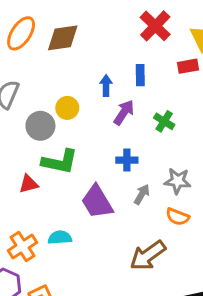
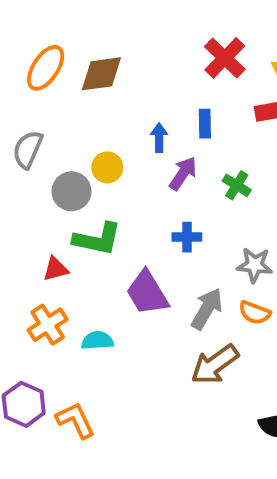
gray arrow: (142, 194) -> (207, 309), moved, size x1.5
orange cross: (23, 247) -> (48, 325), moved

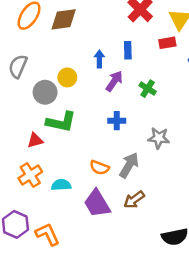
purple trapezoid: (147, 293) -> (97, 203), moved
orange semicircle: (255, 313) -> (99, 168), moved
brown arrow: (215, 364) -> (134, 200), size x0.7

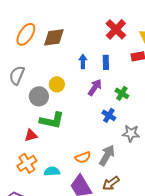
blue arrow: (99, 59) -> (83, 61), moved
blue cross: (117, 121) -> (109, 115), moved, turned 32
orange semicircle: (99, 168) -> (83, 157), turned -42

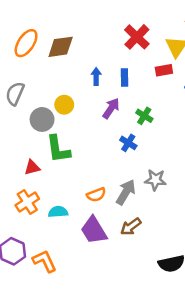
green L-shape: (52, 120) -> (58, 149), turned 70
gray star: (131, 133) -> (155, 180), moved

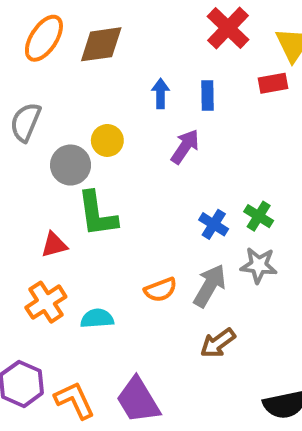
green cross: (144, 116) -> (259, 216), moved
blue cross: (128, 143) -> (214, 224), moved
purple trapezoid: (94, 230) -> (138, 400), moved

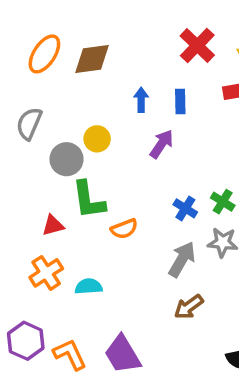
orange semicircle: (161, 290) -> (124, 229), moved

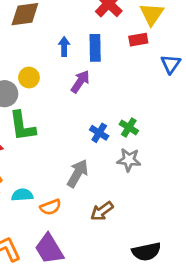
blue rectangle: (180, 101) -> (95, 48), size x1.4
orange semicircle: (124, 229) -> (51, 207), moved
gray arrow: (182, 259) -> (78, 173), moved

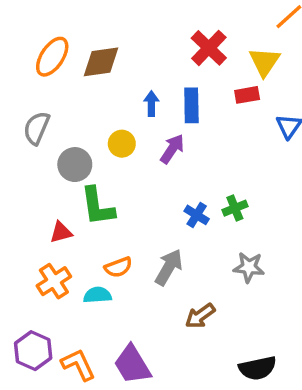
yellow circle: (29, 78) -> (122, 144), moved
green cross: (129, 127) -> (235, 208), turned 36
gray star: (129, 160) -> (249, 267), moved
orange semicircle: (51, 207) -> (118, 267), moved

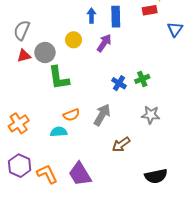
red triangle: (61, 232) -> (24, 56), moved
orange cross: (54, 281) -> (19, 123), moved

